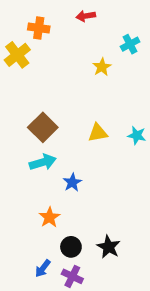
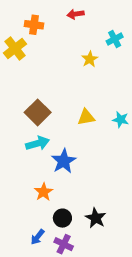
blue star: (72, 182) -> (64, 161), size x1.5

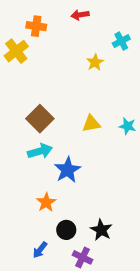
purple cross: (64, 244) -> (83, 257), moved

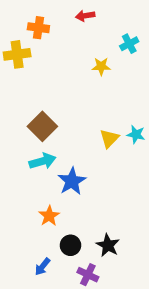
yellow cross: (16, 51) -> (17, 54), turned 30
yellow star: (95, 62) -> (101, 66), turned 30
yellow triangle: (91, 124) -> (109, 138), moved, turned -36

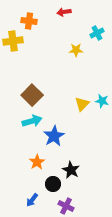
black star: (108, 245) -> (71, 170), moved

